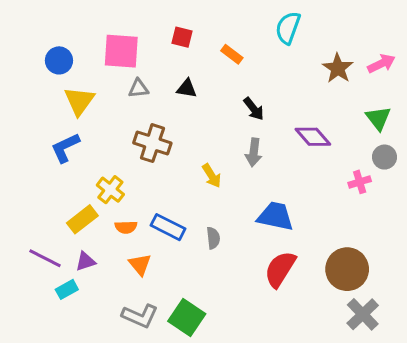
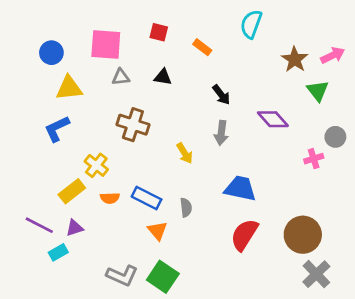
yellow triangle: (79, 101) -> (69, 88), turned 48
green triangle: (378, 118) -> (318, 91), moved
orange triangle: (140, 264) -> (157, 231), moved

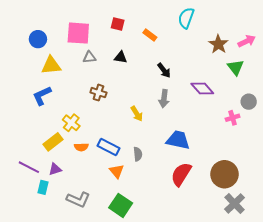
brown cross: (133, 125) -> (98, 93), size x0.7
cyan rectangle: (58, 252) -> (43, 187), turned -48
gray L-shape: (122, 275) -> (78, 199), moved

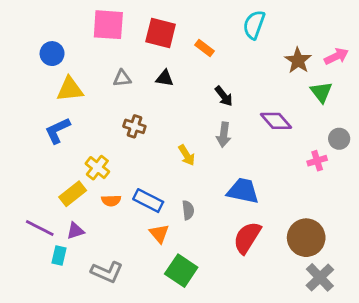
red square: (118, 24) -> (161, 33), size x1.6
pink square: (78, 33) -> (108, 25), moved
green square: (121, 205) -> (181, 271), moved

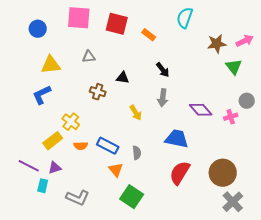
blue circle: (52, 54) -> (38, 29), moved
brown star: (298, 60) -> (217, 44), turned 30
black triangle: (165, 78) -> (123, 78), moved
purple diamond: (276, 121) -> (201, 110), moved

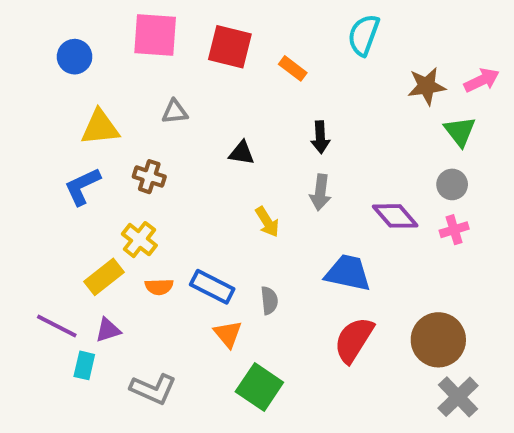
black arrow: (163, 70) -> (320, 137), turned 35
brown cross: (98, 92) -> (149, 177), moved
gray circle: (247, 101) -> (452, 184), moved

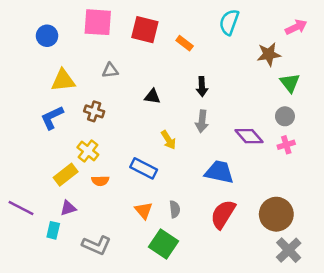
pink arrow: (482, 80) -> (296, 27), moved
blue rectangle: (212, 287) -> (144, 168), moved
gray semicircle: (269, 300) -> (175, 209), moved
purple line: (57, 326) -> (21, 208), moved

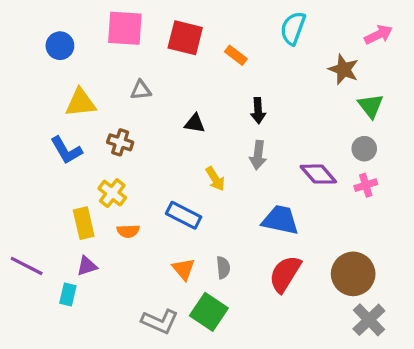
brown star: (269, 54) -> (344, 69), turned 30
blue L-shape: (52, 118) -> (66, 150), turned -95
yellow rectangle: (66, 175) -> (84, 223), turned -65
gray L-shape: (97, 245) -> (160, 321), moved

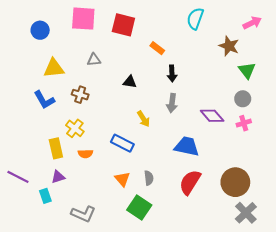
orange rectangle: (236, 55) -> (157, 48), moved
cyan rectangle: (68, 294) -> (45, 196), turned -32
gray L-shape: (160, 321) -> (83, 214), moved

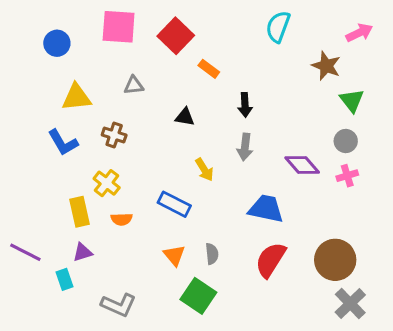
red square: (123, 25) -> (176, 36), turned 30
orange rectangle: (157, 48) -> (209, 69), moved

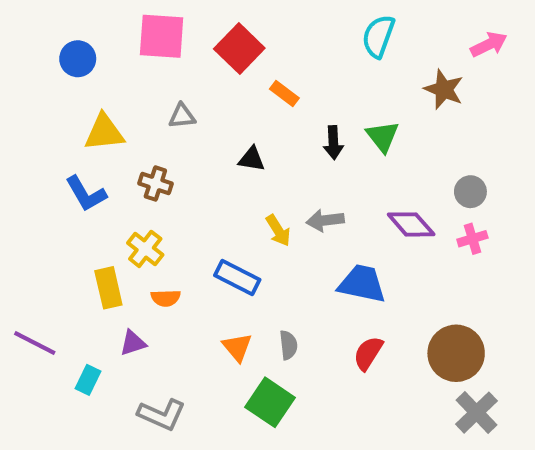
green triangle: (352, 100) -> (382, 136), moved
gray arrow: (245, 147) -> (325, 220), moved, turned 76
purple triangle: (83, 252) -> (133, 343), moved
red semicircle: (271, 260) -> (368, 353), size x0.7
cyan rectangle: (64, 279) -> (88, 380), turned 45

